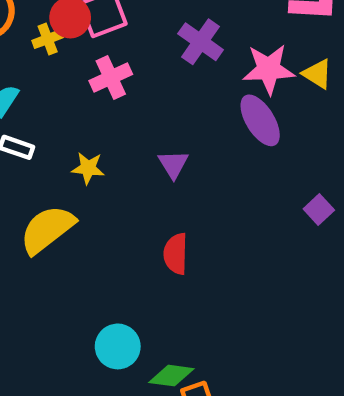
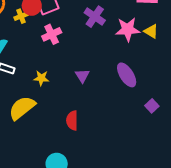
purple ellipse: (260, 120) -> (127, 75), moved
purple square: (319, 210) -> (152, 106), moved
red semicircle: (176, 254) -> (72, 120), moved

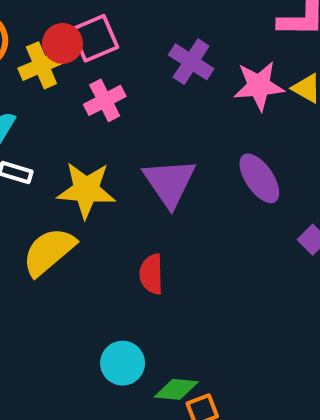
yellow cross: (21, 16) -> (41, 65), size x1.5
purple triangle: (82, 76) -> (169, 183), size x1.8
yellow star: (41, 78) -> (86, 190), size x1.8

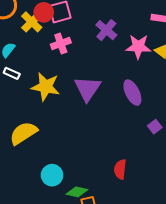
yellow cross: (41, 65) -> (32, 22), turned -30
yellow semicircle: (49, 252) -> (23, 133), moved
red semicircle: (151, 274) -> (120, 169), moved

